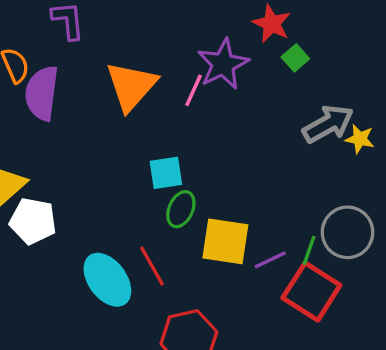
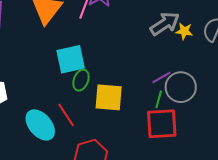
cyan square: (166, 173) -> (71, 59), size x1.4
purple line: (270, 260) -> (161, 78), moved
red square: (311, 292) -> (162, 124), turned -32

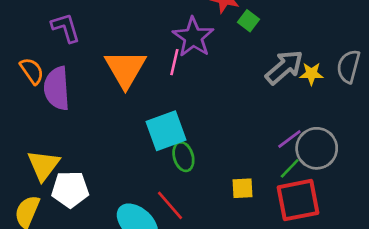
green ellipse: (81, 80) -> (183, 157), turned -30
yellow square: (109, 97) -> (243, 188), moved, size x0.6
green line: (159, 99) -> (290, 168), turned 36

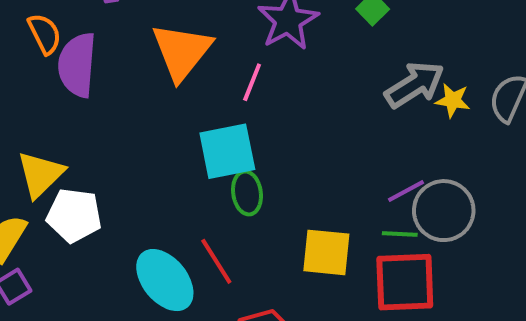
pink line: (174, 62) -> (252, 82), moved
green line: (290, 168) -> (400, 234), turned 40
yellow square: (243, 188) -> (326, 252), size x1.5

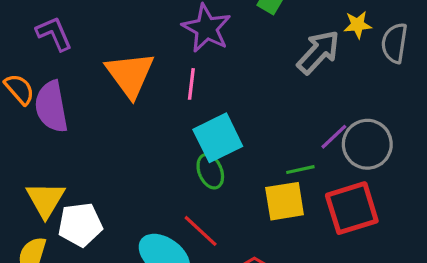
yellow star: (453, 100) -> (358, 25), moved
cyan square: (227, 151) -> (218, 138), moved
green line: (400, 234) -> (300, 170), moved

